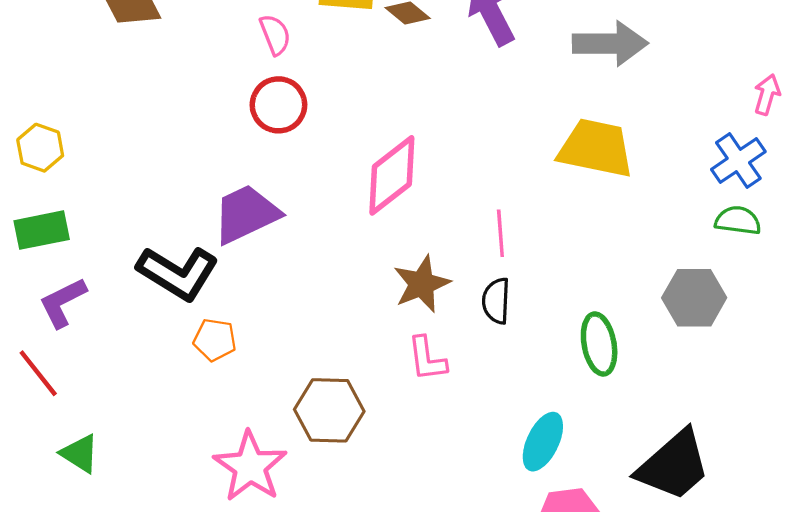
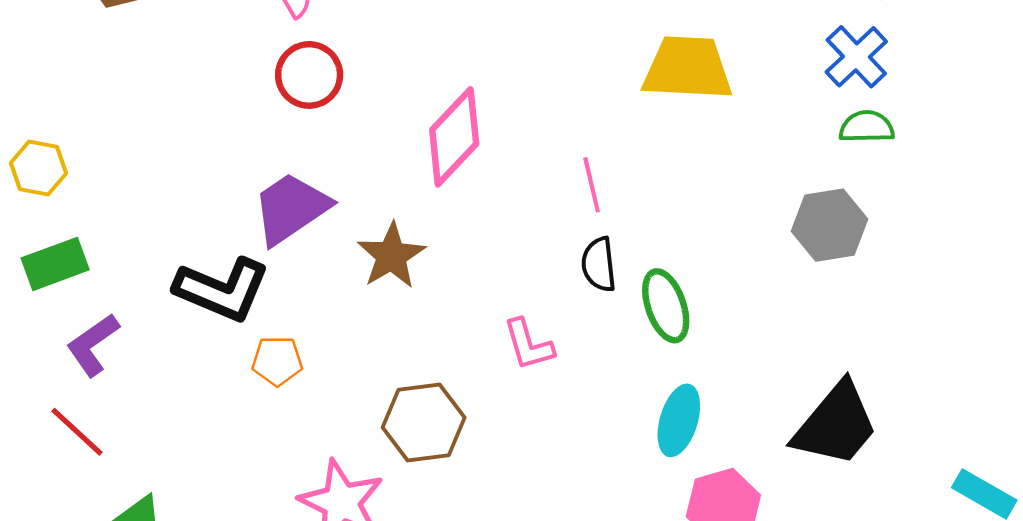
brown star: (422, 284) -> (391, 256), moved
green ellipse: (599, 344) -> (666, 306), moved

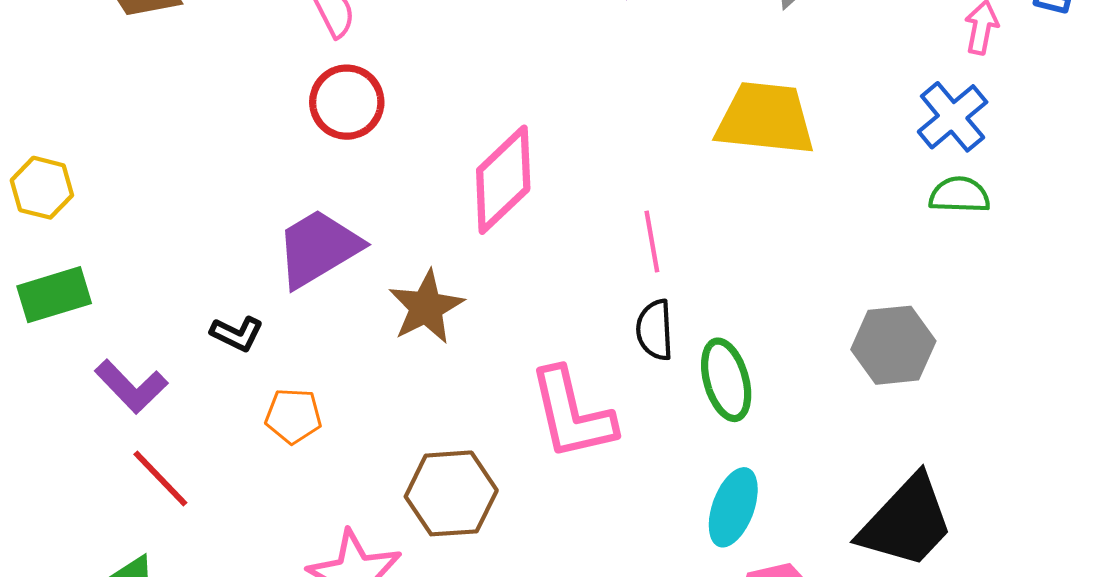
gray hexagon: (829, 225) -> (893, 345), moved
black L-shape: (222, 290) -> (237, 334), size x0.5
purple L-shape: (93, 345) -> (131, 386), moved, turned -102
pink L-shape: (528, 345) -> (572, 414), size x1.6
red line: (77, 432) -> (160, 478), moved

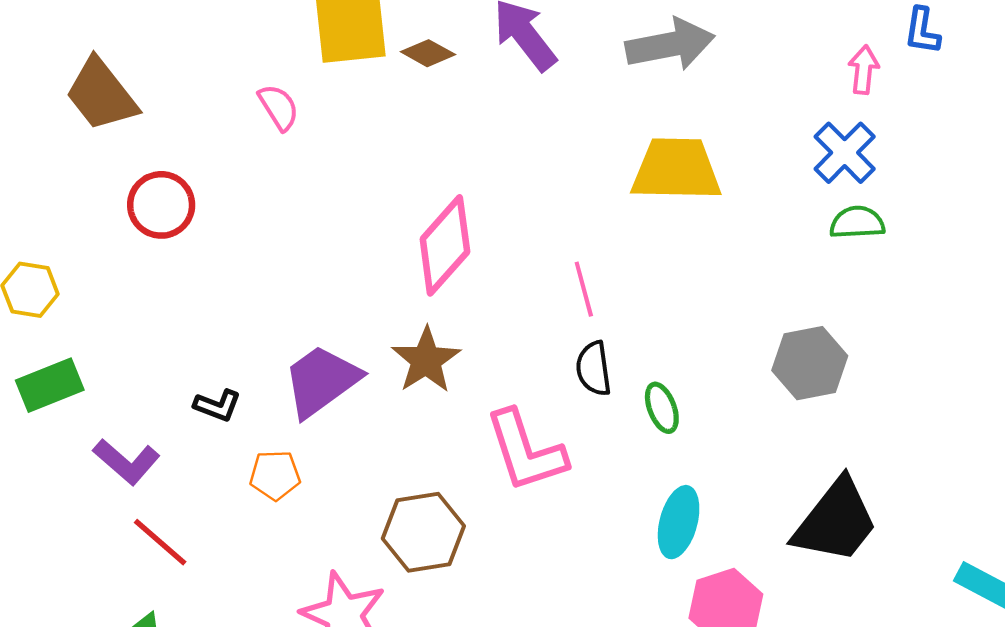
red circle: (347, 102) -> (161, 205), moved
purple trapezoid: (318, 248) -> (321, 381), moved
brown star: (426, 307) -> (426, 360), moved
green ellipse: (726, 380) -> (662, 408), size x0.7

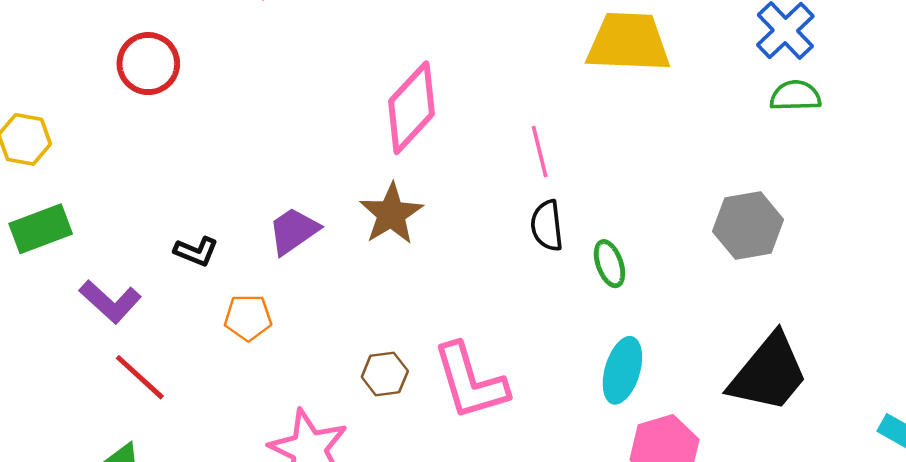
purple trapezoid: (321, 381) -> (294, 231), size x0.7
pink L-shape: (526, 451) -> (470, 382), moved
brown hexagon: (423, 532) -> (385, 374), size x0.6

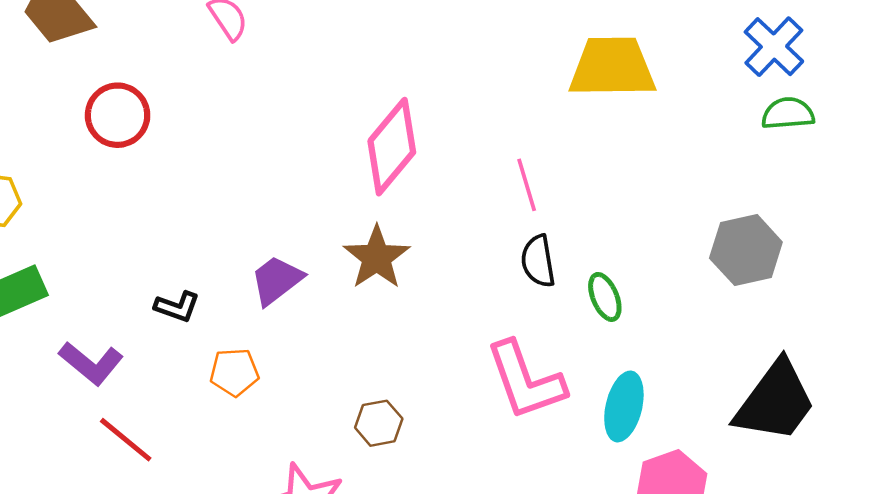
pink L-shape: (470, 382) -> (526, 381), moved

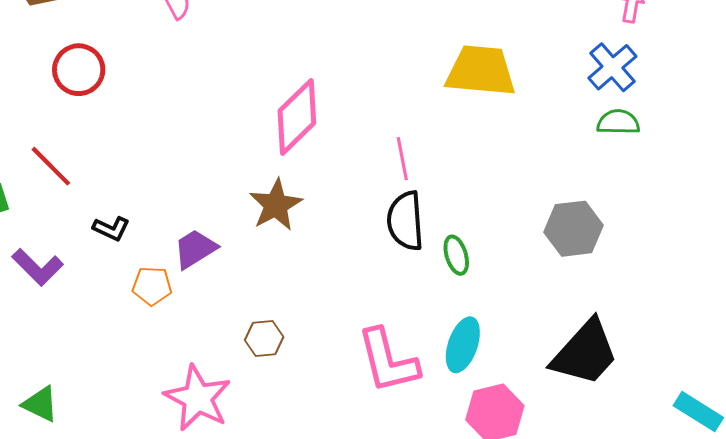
black semicircle: (538, 261) -> (405, 221), size x1.4
purple trapezoid: (277, 280) -> (195, 249), moved
pink L-shape: (526, 381) -> (388, 361), moved
red line: (126, 440) -> (51, 166), moved

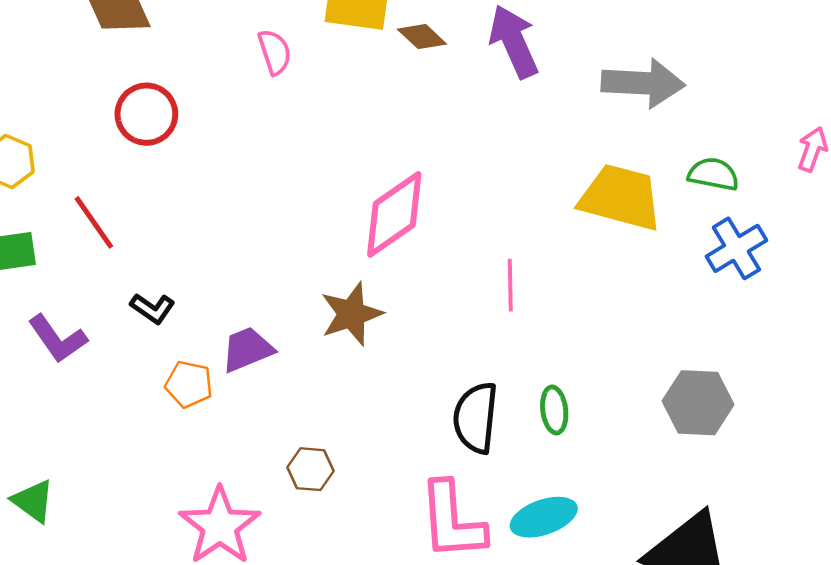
blue cross: (612, 67) -> (736, 248), moved
green semicircle: (618, 122) -> (713, 174), moved
black semicircle: (405, 221) -> (476, 418), moved
cyan ellipse: (463, 345) -> (544, 517), turned 42

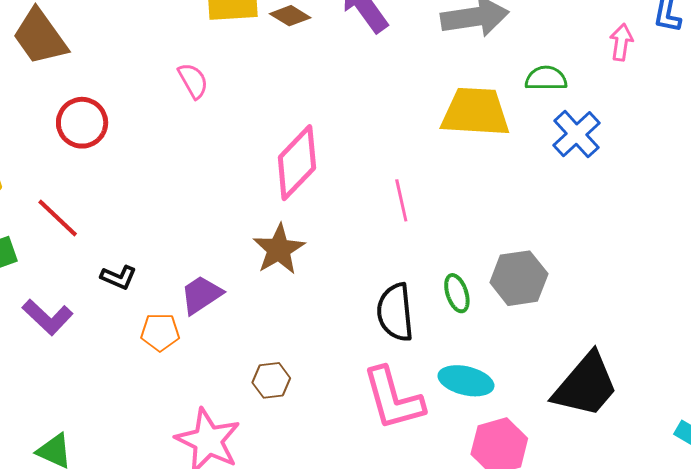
pink semicircle: (275, 52) -> (193, 81), moved
gray hexagon: (698, 403) -> (519, 278), moved
cyan ellipse: (544, 517) -> (466, 381), turned 44

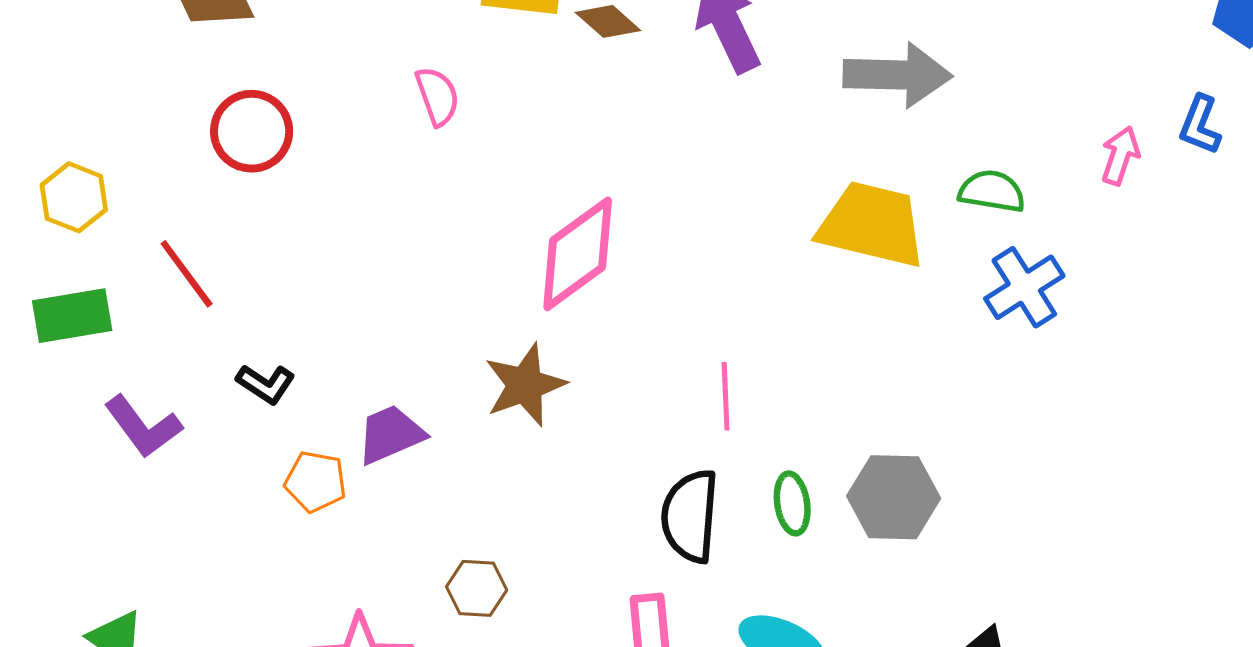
pink line: (401, 200) -> (726, 396), moved

